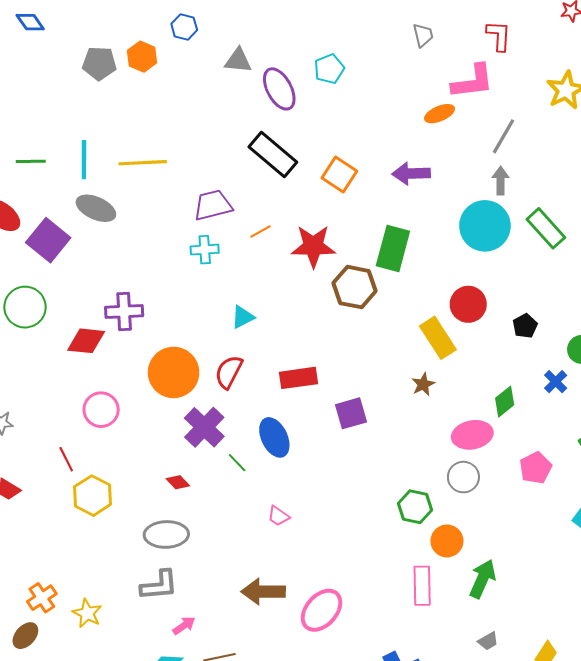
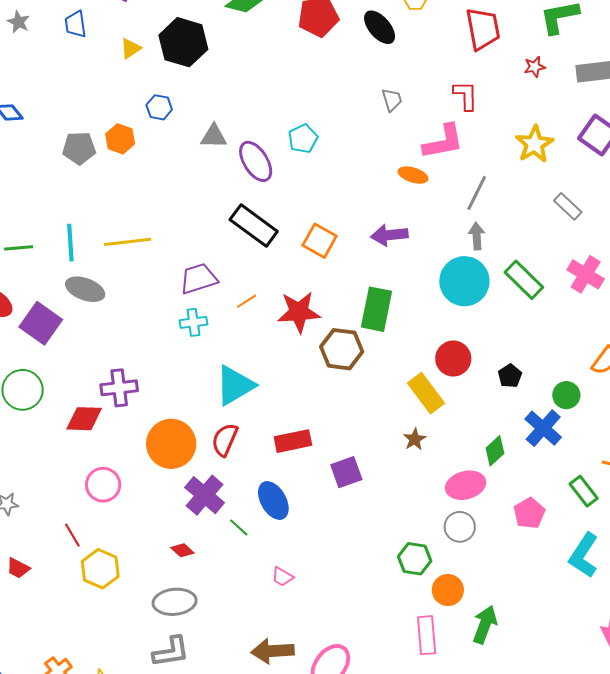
orange ellipse: (440, 114) -> (413, 175), turned 44
cyan triangle: (243, 317) -> (235, 385), size x1.8
blue cross: (556, 382) -> (543, 428), size x1.6

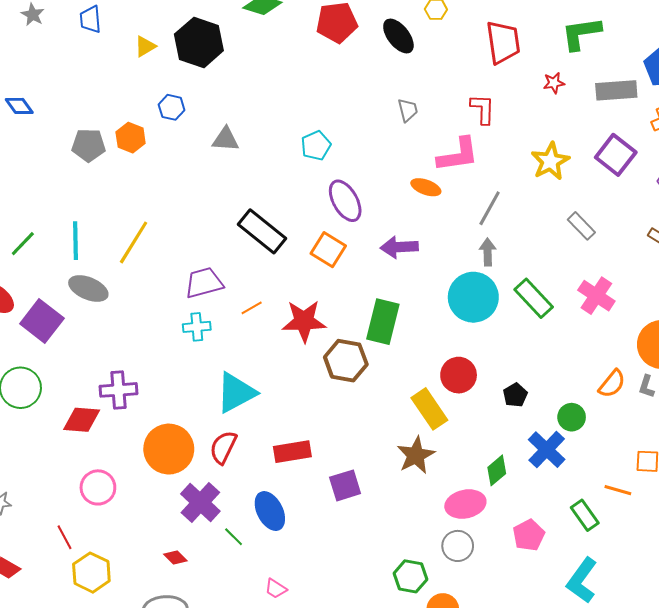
purple ellipse: (256, 161) -> (345, 201), moved
yellow line: (128, 242) -> (134, 242), turned -54
green line: (19, 248) -> (23, 244), turned -44
brown star: (415, 439) -> (416, 455), size x1.6

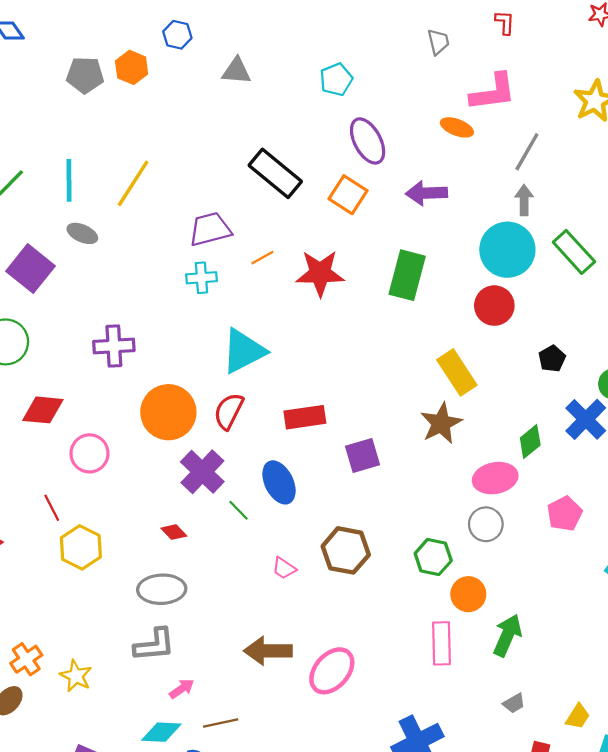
red L-shape: (483, 109) -> (505, 22), moved, size x0.7
gray ellipse: (88, 288) -> (82, 233), size x0.7
brown hexagon: (346, 361) -> (346, 550), moved
red circle: (459, 375) -> (494, 306), moved
red diamond: (82, 420) -> (43, 410), moved

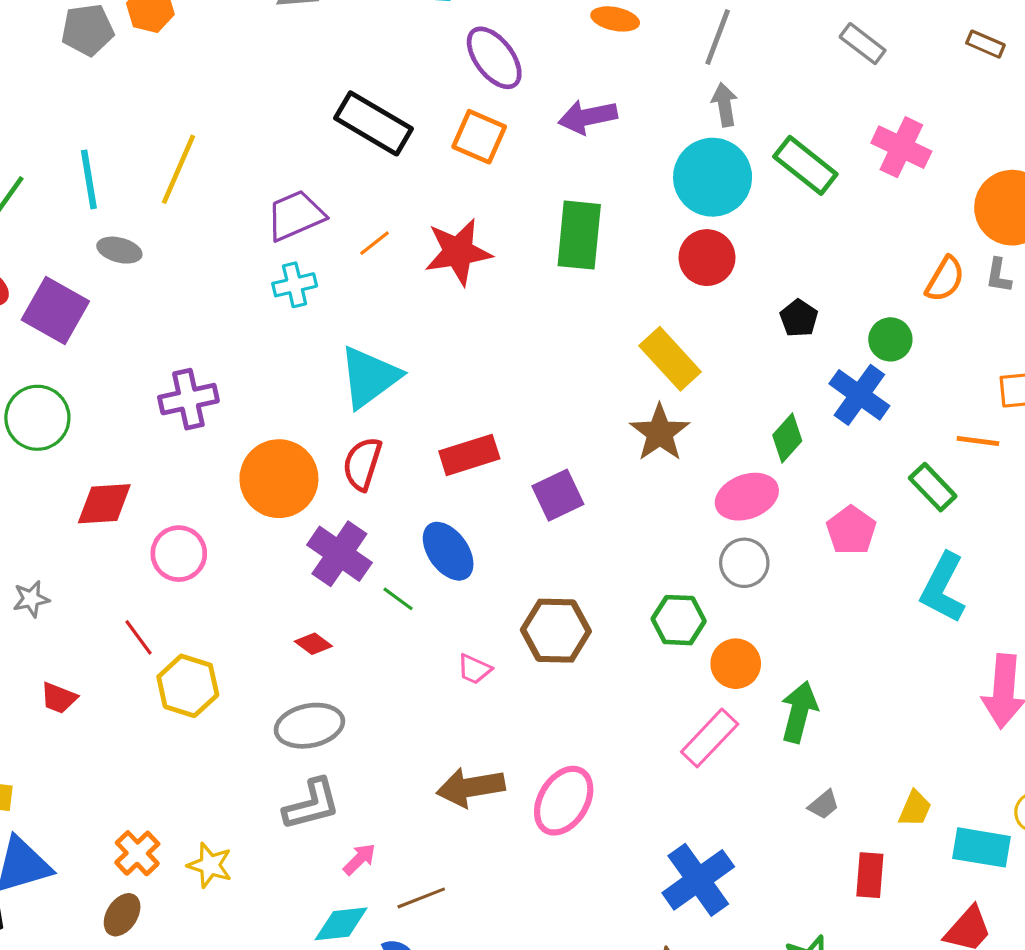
pink rectangle: (441, 643) -> (710, 738), turned 54

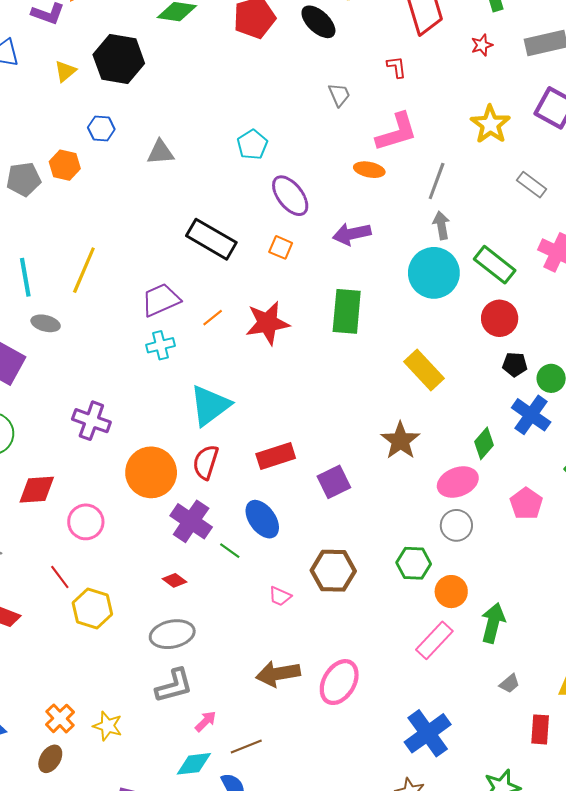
orange square: (479, 137) -> (281, 247), size x0.7
red circle: (707, 258) -> (500, 318), moved
black pentagon: (799, 318) -> (515, 364), moved, turned -30
yellow rectangle: (670, 359) -> (424, 370), moved
purple cross: (188, 399) -> (91, 421), turned 33

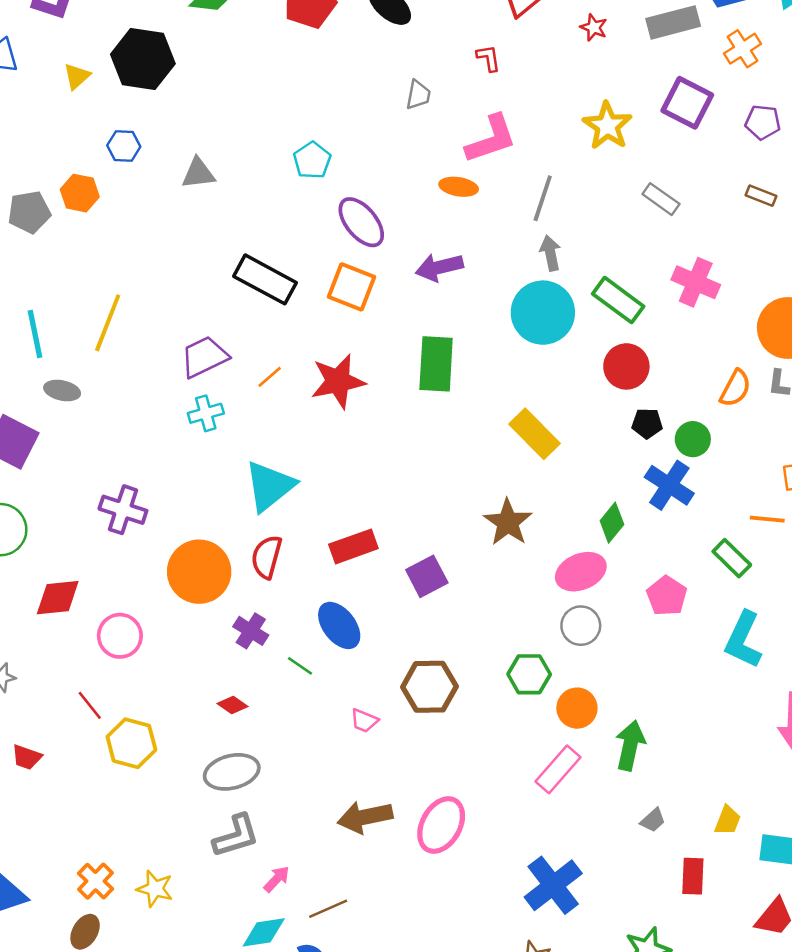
red star: (482, 45) -> (594, 27), turned -30
gray trapezoid: (339, 95) -> (418, 95), turned 35
orange square: (281, 247) -> (351, 287), size x1.6
purple cross: (191, 521) -> (251, 631), size x0.7

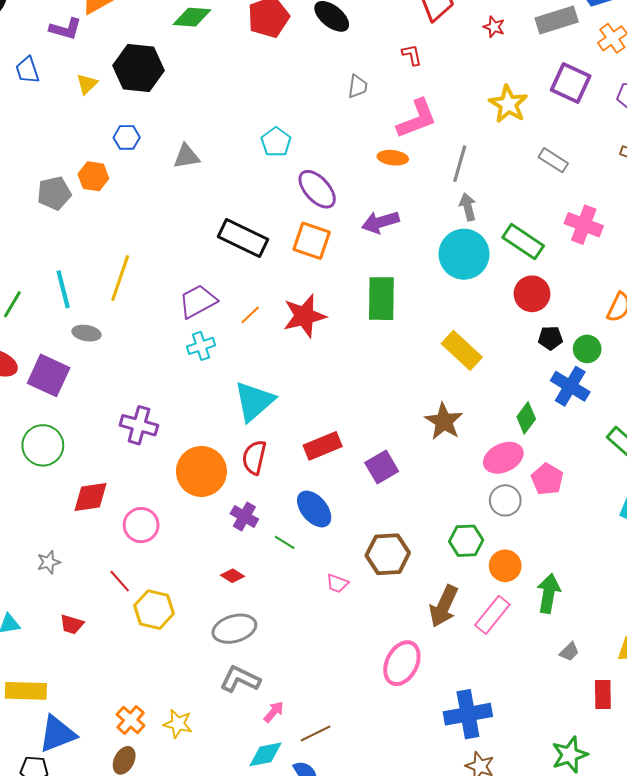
pink pentagon: (667, 596) -> (547, 479), moved
brown arrow: (365, 817) -> (444, 606), moved, turned -51
gray L-shape: (236, 836) -> (240, 679), turned -135
blue cross: (553, 885) -> (468, 714), moved, turned 30

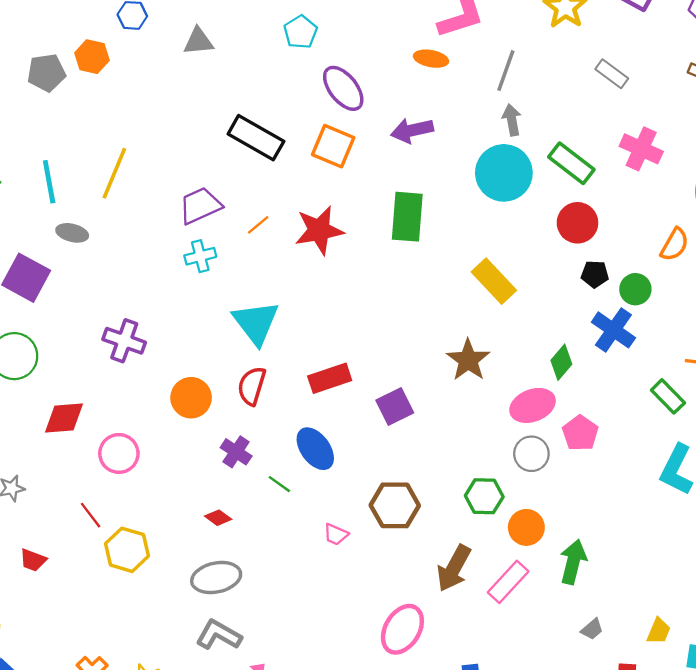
cyan triangle: (254, 401) -> (256, 323), turned -30
orange circle: (201, 471) -> (191, 398), size x0.7

